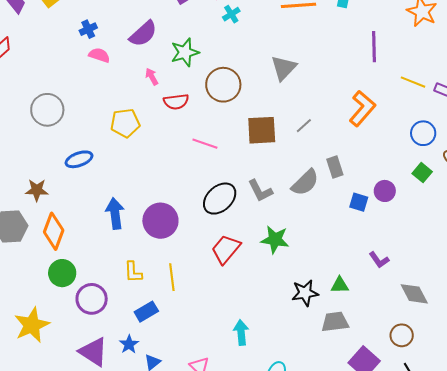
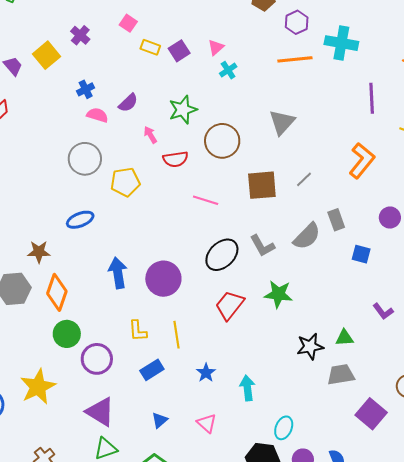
purple semicircle: (143, 34) -> (128, 103), moved, size x0.7
gray circle: (47, 110) -> (85, 159), moved
purple circle: (385, 191) -> (390, 218), moved
blue star: (129, 344) -> (206, 373), moved

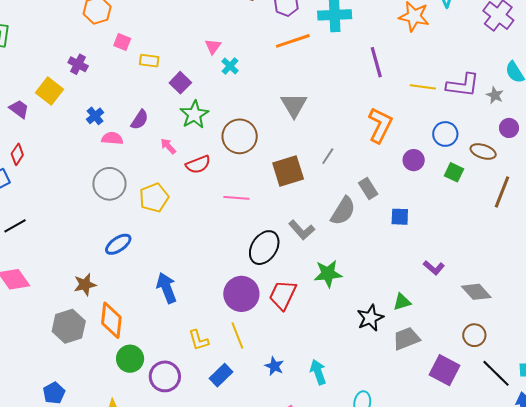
purple square: (179, 51) -> (180, 83), moved
purple circle: (390, 218) -> (414, 160), moved
purple circle: (163, 279) -> (241, 294), moved

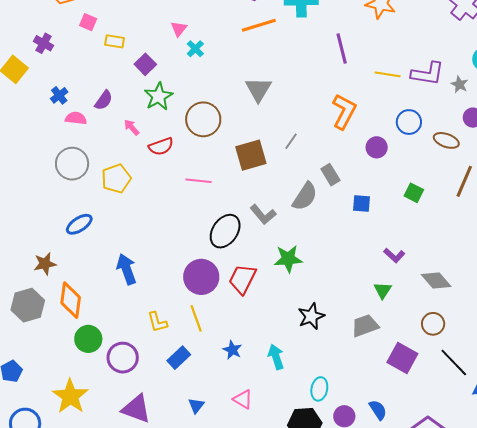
green square: (454, 172) -> (414, 193), moved
green triangle: (402, 302) -> (383, 290), moved, turned -42
black star: (370, 318) -> (311, 316), moved

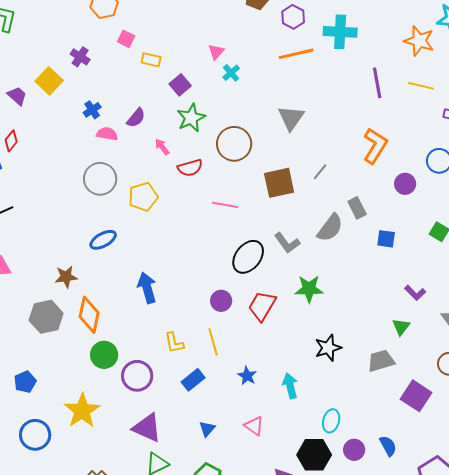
yellow line: (388, 74) -> (421, 86), moved
purple circle: (201, 277) -> (221, 301), size x0.6

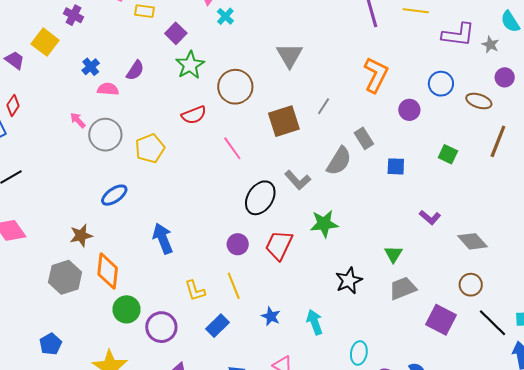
pink arrow: (162, 147) -> (78, 120), moved
pink line: (225, 205) -> (232, 148), turned 50
green triangle: (401, 327) -> (393, 254), moved

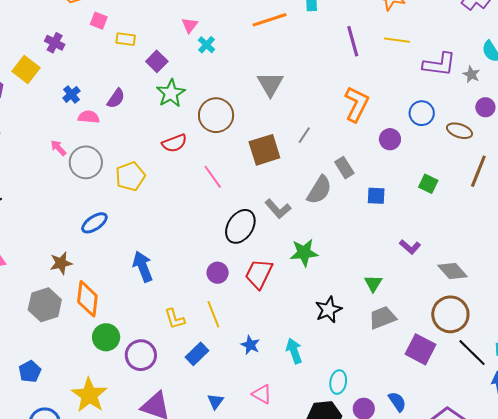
brown circle: (471, 285) -> (450, 314), size x1.6

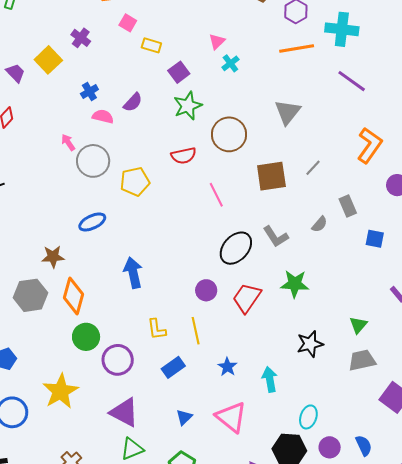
purple line: (353, 41) -> (352, 81), moved, turned -48
gray semicircle: (319, 190) -> (320, 224), size x0.6
pink triangle: (262, 394) -> (231, 417), size x1.6

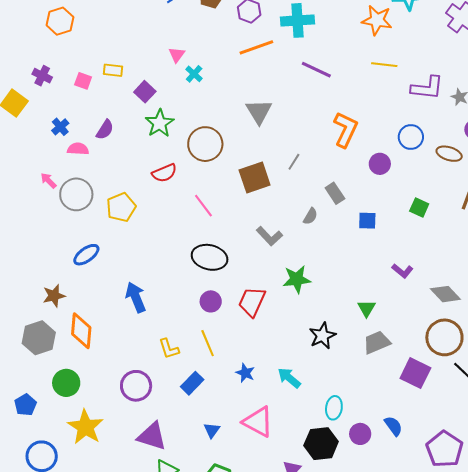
pink square: (128, 23) -> (83, 81), moved
black ellipse: (236, 248) -> (210, 257), moved, turned 72
green circle: (86, 337) -> (66, 383), moved
cyan arrow: (270, 379) -> (289, 378), turned -30

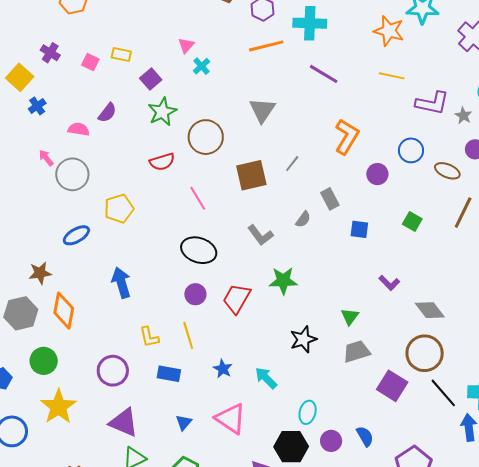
blue cross: (60, 127) -> (37, 106), moved
yellow pentagon: (121, 207) -> (119, 209), moved
blue rectangle: (192, 383) -> (169, 374), turned 50

